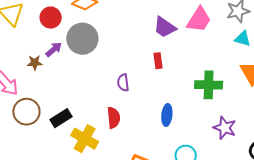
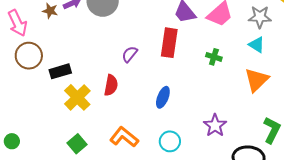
red rectangle: (158, 61) -> (169, 43), size x1.8
purple semicircle: (123, 83) -> (130, 54), turned 30
green cross: (209, 85) -> (214, 57), moved, size x0.6

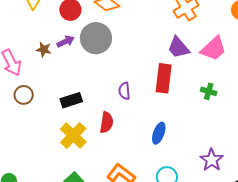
purple semicircle: (130, 54) -> (124, 91), turned -42
brown circle: (29, 56) -> (24, 95), size x0.7
black rectangle: (60, 71) -> (71, 100), moved

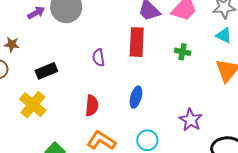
brown star: (44, 50) -> (12, 44), moved
red semicircle: (107, 122) -> (92, 105), moved
yellow cross: (73, 136) -> (33, 105), moved

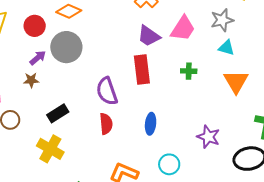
brown star: (12, 44) -> (31, 80), moved
purple semicircle: (98, 58) -> (107, 91), size x1.6
red semicircle: (92, 105) -> (106, 124), moved

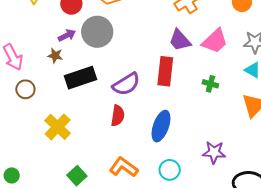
purple semicircle: (107, 91) -> (126, 84), turned -116
black rectangle: (58, 113) -> (81, 78), moved, size x1.4
blue ellipse: (151, 124) -> (161, 126), size x1.4
purple star: (208, 137) -> (214, 152), turned -30

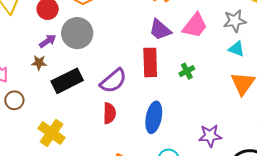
green cross: (210, 84) -> (187, 71), moved, turned -35

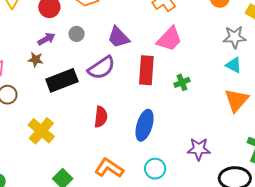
pink trapezoid: (195, 25) -> (169, 39), moved
purple trapezoid: (160, 30) -> (118, 37), moved
gray circle: (77, 33) -> (77, 34), size x0.5
purple semicircle: (113, 81) -> (101, 68), moved

